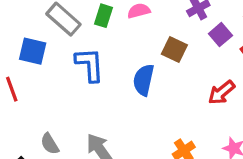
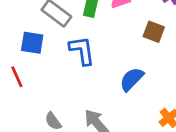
blue semicircle: (144, 80) -> (132, 79), moved, turned 36

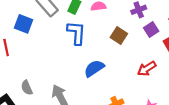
blue L-shape: (82, 51) -> (76, 33), moved

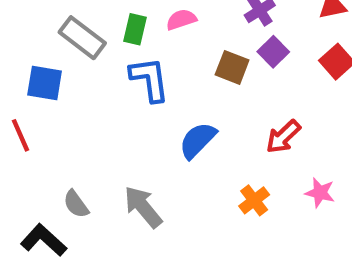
purple square: (151, 30) -> (273, 52), moved
red arrow: (147, 69) -> (283, 137), moved

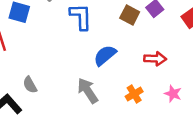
red arrow: (283, 137) -> (155, 59), turned -140
gray arrow: (143, 207) -> (88, 91), moved

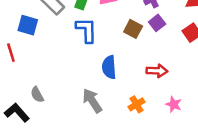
blue semicircle: (105, 55) -> (109, 67), turned -55

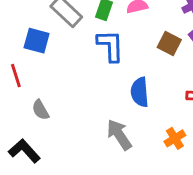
gray semicircle: (37, 95) -> (40, 110), moved

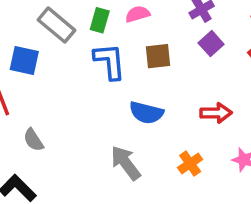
brown square: (169, 44) -> (158, 56), moved, turned -30
blue semicircle: (140, 92) -> (146, 113), turned -68

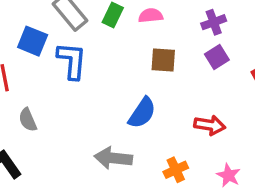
blue L-shape: (110, 61) -> (72, 61), moved
blue semicircle: (146, 113) -> (142, 113), turned -80
gray arrow: (126, 163) -> (113, 158), turned -57

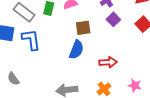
blue semicircle: (142, 113) -> (76, 50), moved
red arrow: (210, 125) -> (108, 62), moved

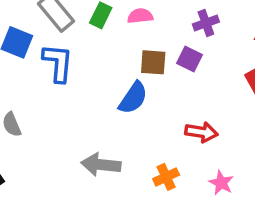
purple square: (113, 19) -> (189, 59), moved, turned -32
red arrow: (108, 62) -> (201, 132), moved

